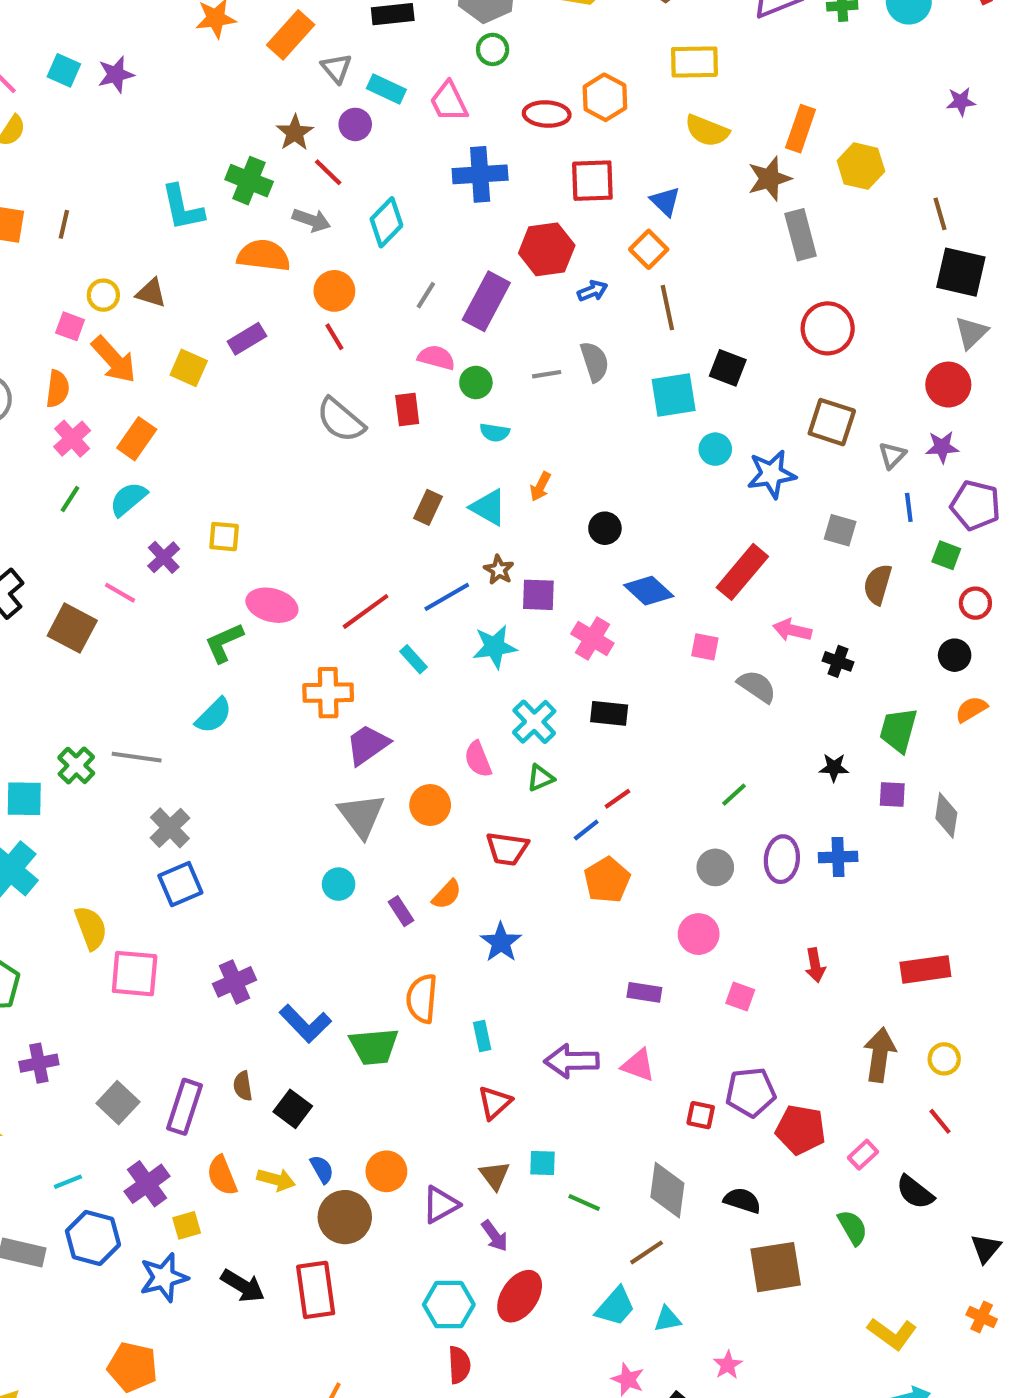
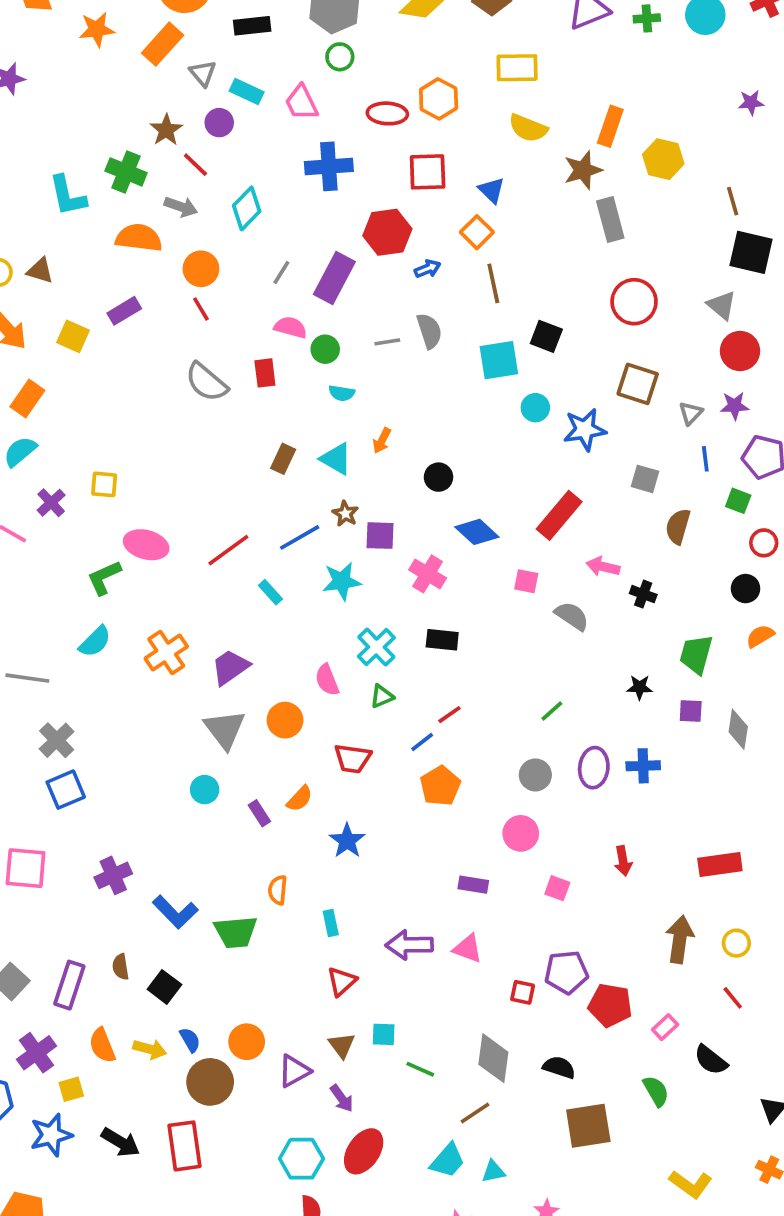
gray triangle: (971, 333) -> (722, 305), moved, turned -36
orange cross: (328, 693) -> (166, 653), moved, turned -33
orange semicircle: (422, 999) -> (278, 890), size x0.7

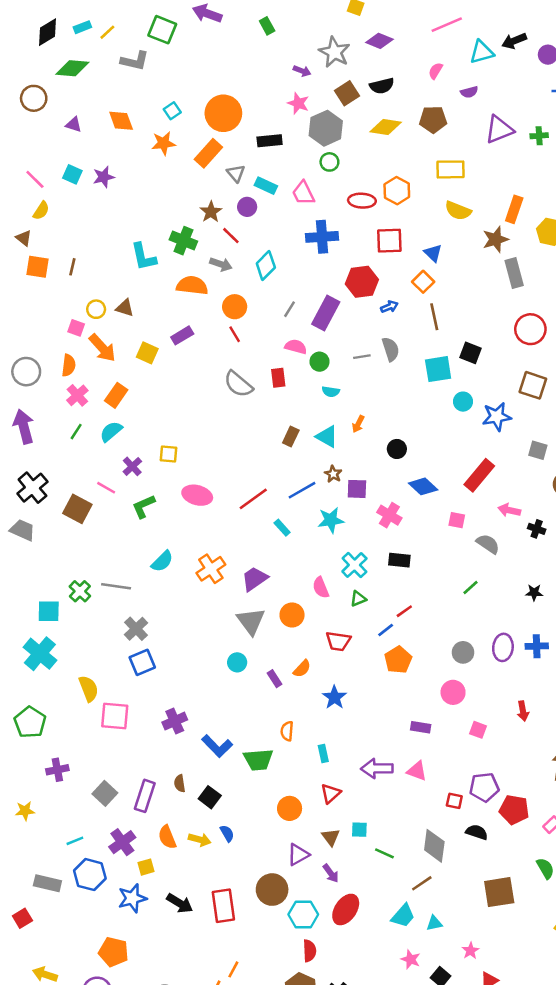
green L-shape: (104, 578) -> (144, 506), moved
green line: (552, 711) -> (470, 588), moved
orange circle: (247, 1042) -> (290, 808), moved
black semicircle: (559, 1067) -> (477, 832), moved
brown circle: (210, 1082) -> (272, 890), moved

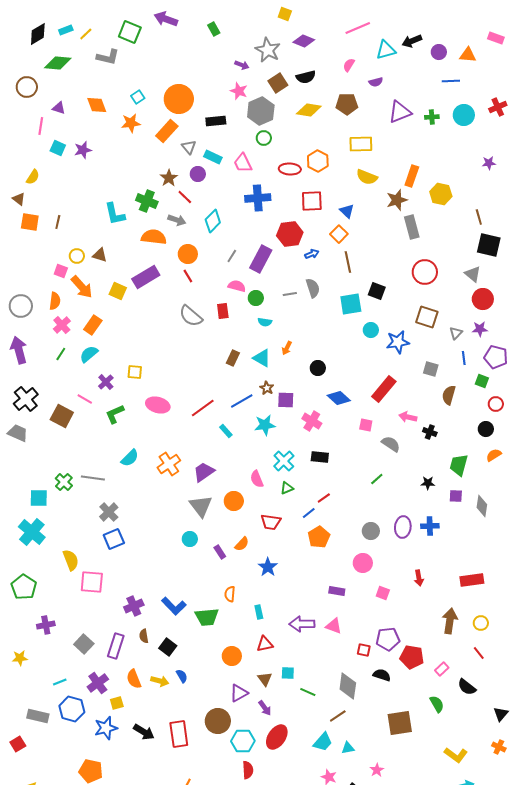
pink line: (35, 179) -> (41, 126), moved, turned 54
purple rectangle: (182, 335) -> (146, 277), size x1.5
purple cross: (175, 721) -> (134, 606), moved
red triangle: (331, 793) -> (265, 644), turned 30

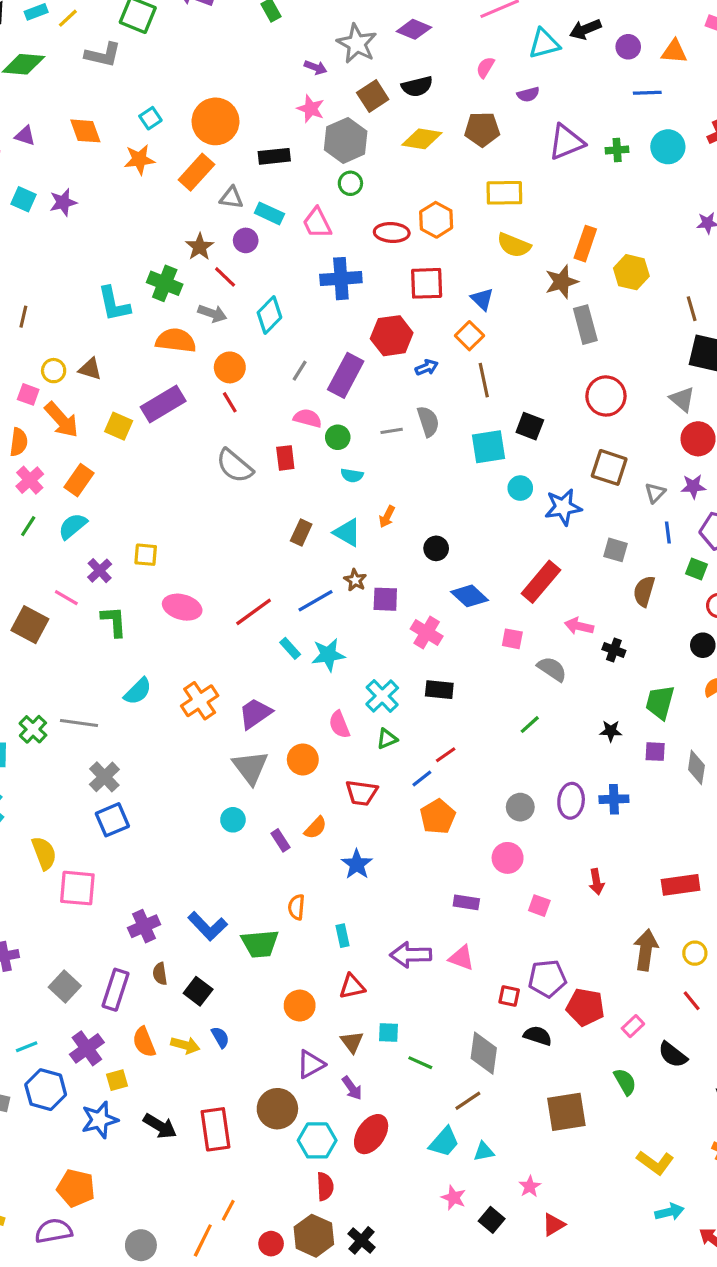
gray triangle: (189, 147) -> (231, 198), turned -42
green L-shape: (115, 414) -> (114, 621), turned 110
cyan star: (265, 425) -> (328, 655), moved

